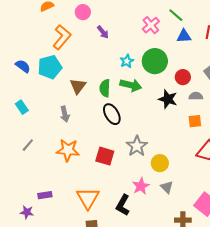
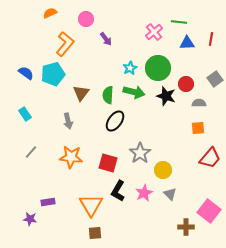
green line: (176, 15) -> (179, 22), turned -35
black star: (168, 99) -> (166, 96), moved
black ellipse: (112, 114) -> (115, 121), turned 65
black L-shape: (123, 205) -> (118, 191), moved

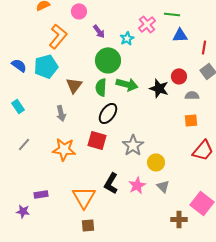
red line: (211, 39) -> (204, 47), moved
cyan star: (130, 68) -> (127, 38), moved
green circle: (158, 68) -> (108, 60), moved
red square: (108, 163) -> (97, 140), moved

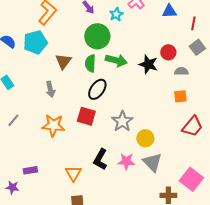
pink star: (137, 185) -> (126, 161), turned 30
gray triangle: (163, 186) -> (152, 162), size x1.5
orange triangle: (84, 197) -> (73, 173), size x0.7

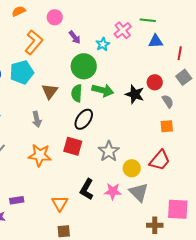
gray semicircle: (181, 71) -> (168, 101), turned 56
red trapezoid: (192, 126) -> (160, 160), moved
pink square: (191, 179) -> (178, 209), turned -35

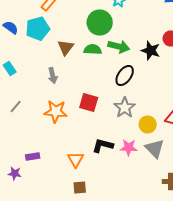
green semicircle: (77, 93) -> (93, 50), turned 90
black ellipse: (84, 119) -> (125, 76), moved
black L-shape: (87, 189) -> (103, 146), turned 75

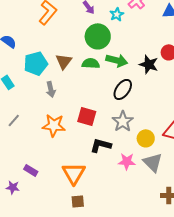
cyan pentagon: (38, 28) -> (36, 63), moved
black L-shape: (103, 146) -> (101, 145), moved
purple rectangle: (33, 156) -> (31, 170), turned 40
orange triangle: (76, 160) -> (74, 173), size x1.4

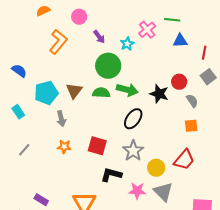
orange star: (54, 125) -> (64, 147), moved, size x0.6

